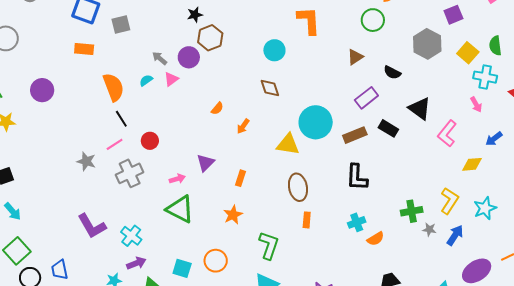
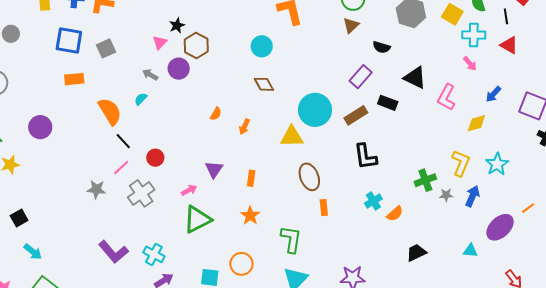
brown triangle: (355, 57) -> (351, 25), moved
pink triangle: (171, 79) -> (160, 42), moved
green triangle: (180, 209) -> (197, 219), turned -44

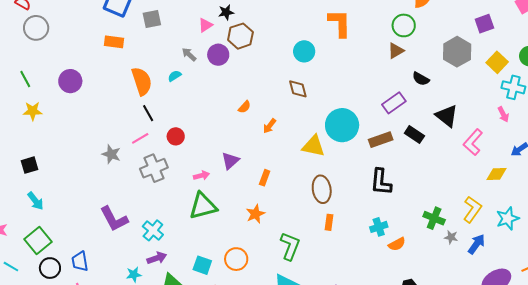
green cross: (425, 180) -> (434, 218), turned 30

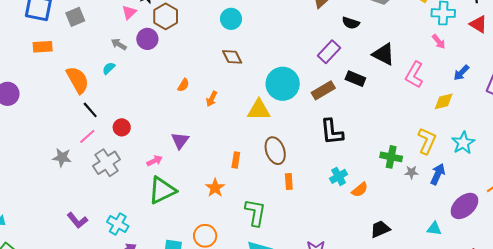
orange rectangle: (265, 178) -> (236, 160), moved
purple L-shape: (114, 219) -> (77, 220), size x0.7

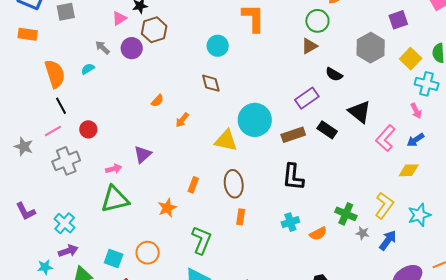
blue arrow: (461, 73) -> (416, 140), moved
orange semicircle: (360, 190) -> (318, 234), moved

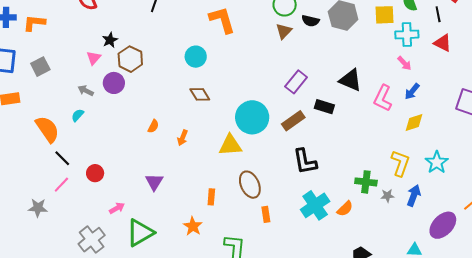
yellow square: (411, 59) -> (384, 15), turned -30
black semicircle: (334, 74) -> (310, 21), moved
gray cross: (66, 161) -> (92, 240), moved
pink arrow: (114, 169) -> (117, 208), moved
cyan cross: (290, 222) -> (315, 205), size x1.6

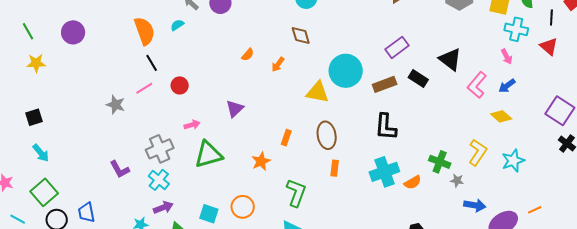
yellow diamond: (414, 122) -> (501, 116), turned 45
orange arrow: (183, 138) -> (278, 64), moved
blue arrow: (414, 195) -> (475, 205), moved, turned 65

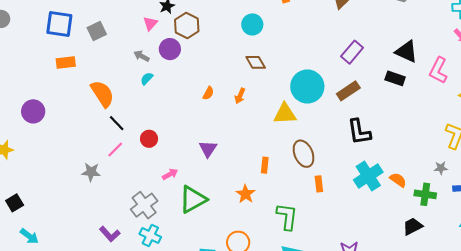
cyan semicircle: (177, 25) -> (147, 79), moved
black rectangle: (418, 79) -> (395, 78), moved
green cross: (440, 162) -> (425, 194), moved
orange semicircle: (413, 182) -> (398, 180), turned -102

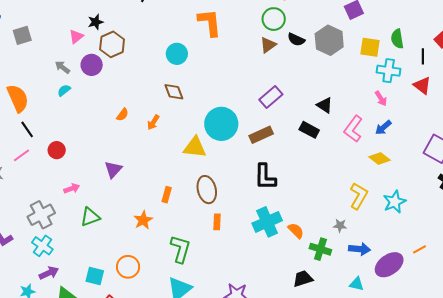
black triangle: (406, 52) -> (325, 105), size x0.7
green triangle: (193, 199) -> (90, 217), size x0.7

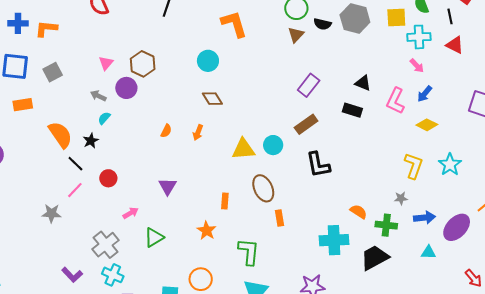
black star: (96, 22) -> (91, 141), moved
cyan circle: (221, 124) -> (273, 145), moved, size x0.6
cyan cross: (267, 222) -> (334, 240), moved, turned 32
black trapezoid: (303, 279) -> (375, 258), size x1.4

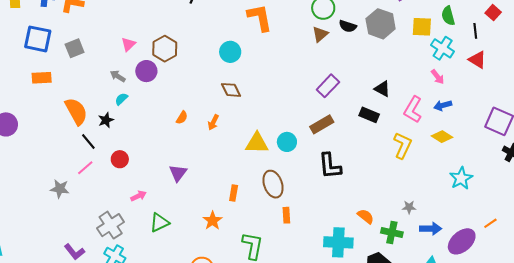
cyan cross: (419, 37) -> (443, 48), turned 30
blue arrow: (425, 94) -> (443, 105), turned 30
yellow L-shape: (414, 166) -> (403, 145), moved

